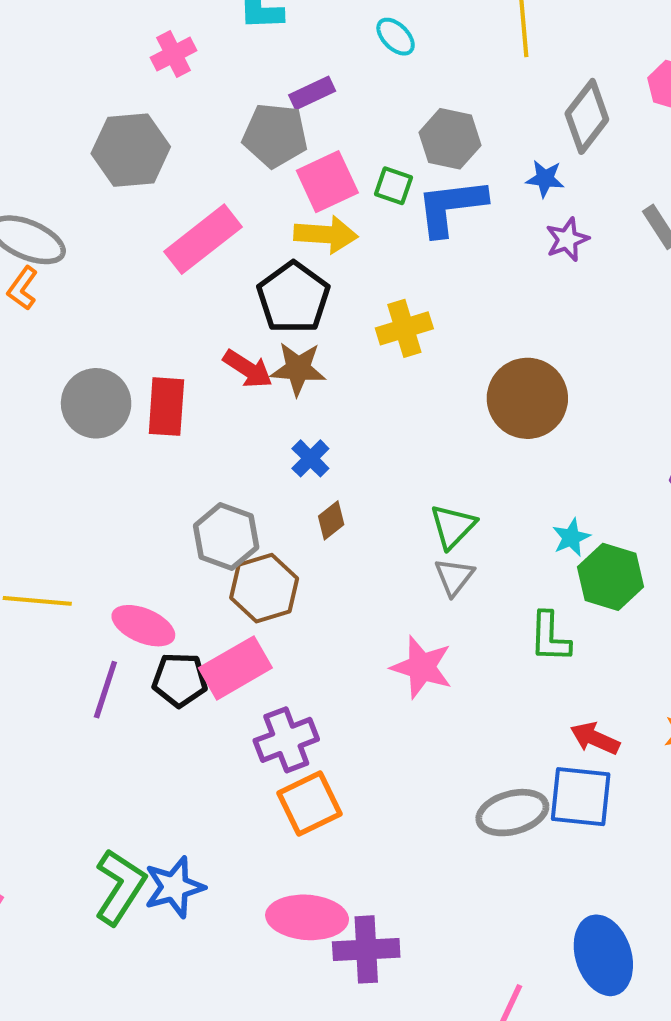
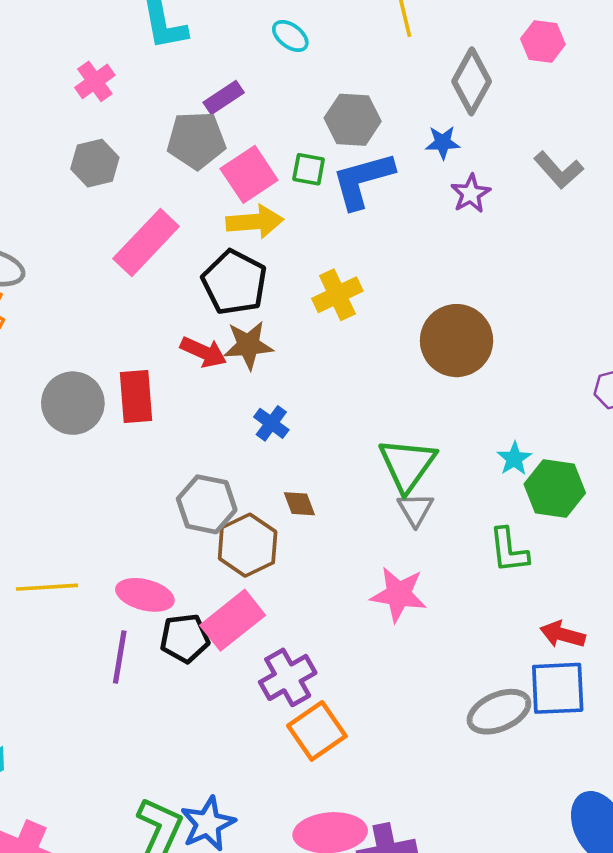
gray hexagon: (131, 150) -> (95, 163), moved, size x0.7
brown diamond: (331, 520) -> (299, 504), moved, turned -64
green triangle: (453, 526) -> (407, 465), size x1.4

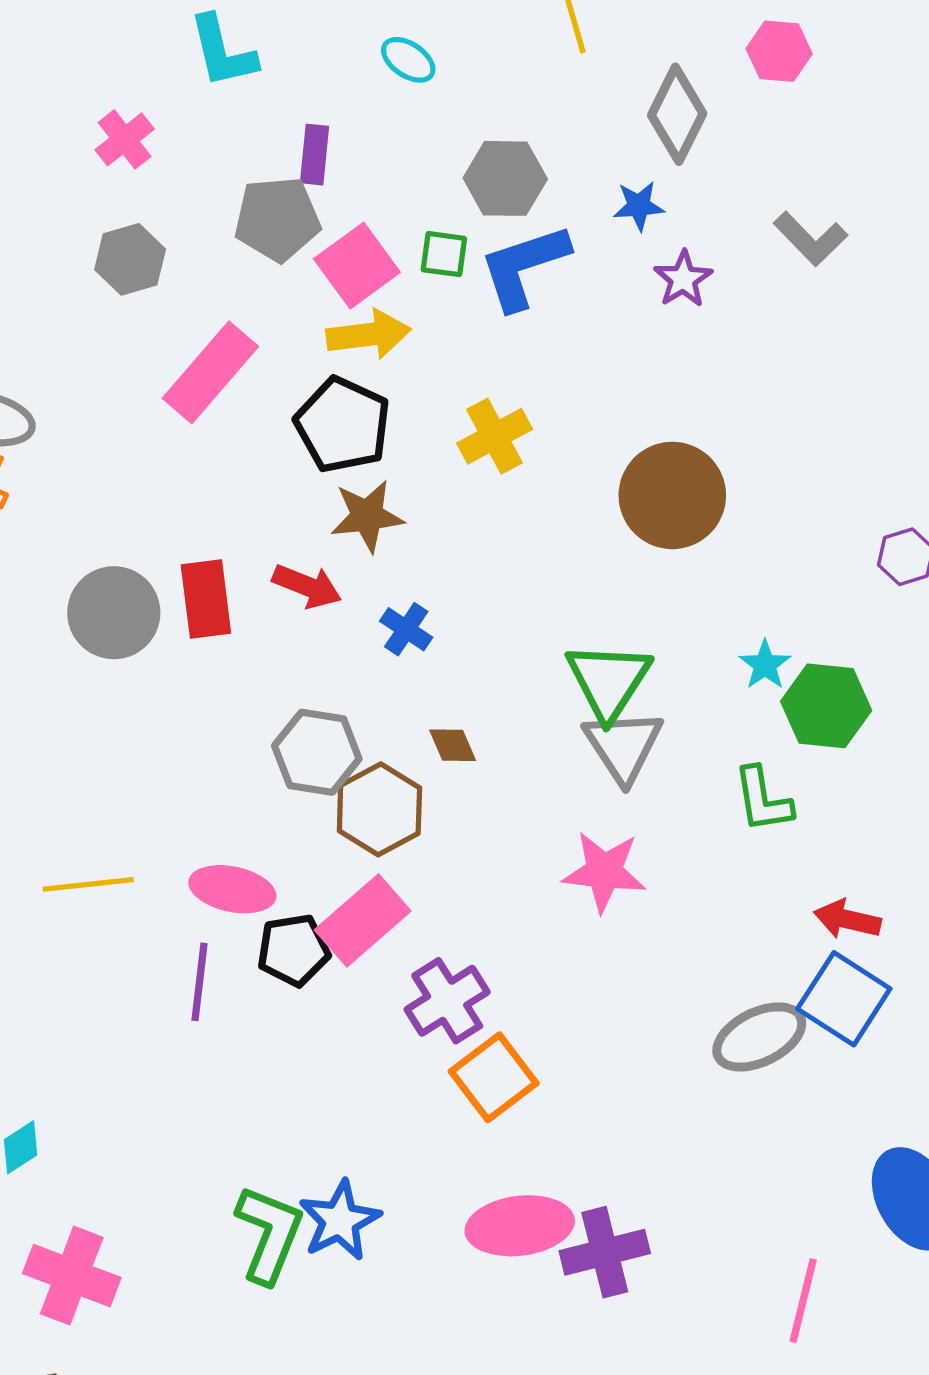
purple rectangle: (224, 98) -> (314, 155), turned -48
red arrow: (203, 352) -> (307, 586), moved
gray triangle: (415, 509) -> (623, 746), size x1.5
blue square: (558, 688) -> (844, 999), turned 38

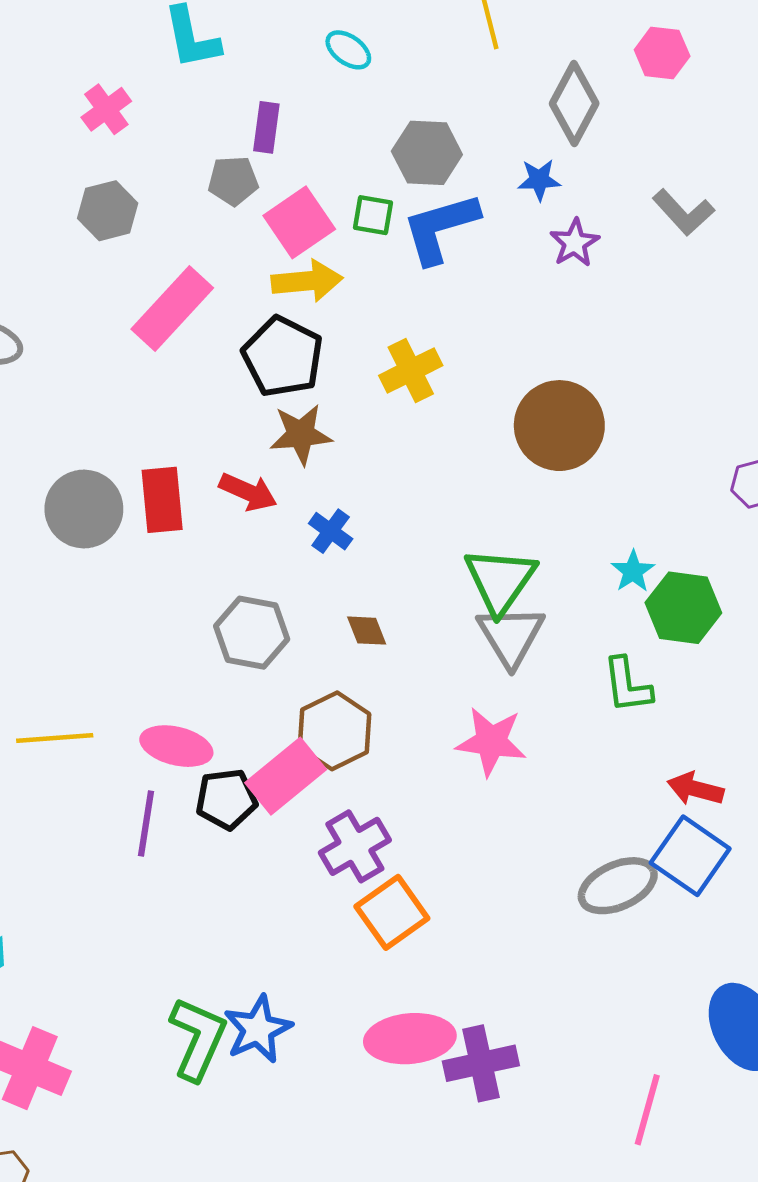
gray pentagon: (277, 219) -> (233, 181), size x0.7
brown hexagon: (379, 809) -> (335, 731), moved

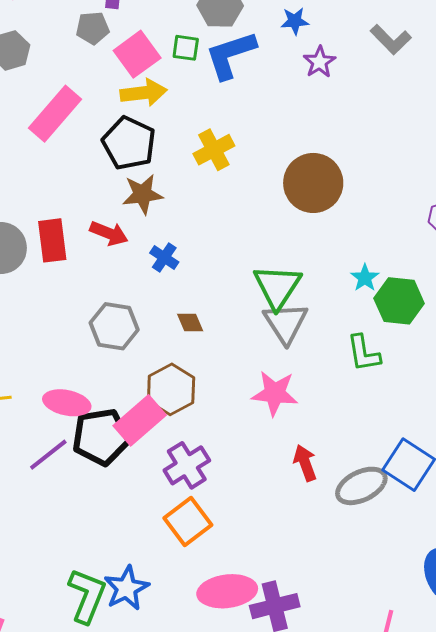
red arrow: (695, 789) -> (305, 463), moved, turned 57
black pentagon: (226, 799) -> (101, 437), size x1.4
purple line: (146, 824) -> (48, 455), turned 45
orange square: (392, 912) -> (188, 521), moved

